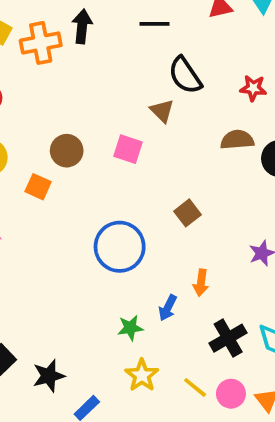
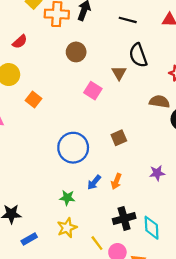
brown circle: (67, 151) -> (76, 52), moved
blue arrow: (168, 308) -> (94, 182), moved

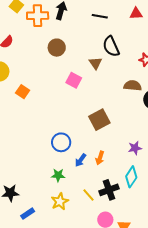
brown square: (119, 138) -> (99, 120), size x1.5
blue circle: (73, 148) -> (61, 142), moved, size x0.7
cyan diamond: (152, 228) -> (131, 177), moved, turned 40
yellow line: (97, 243) -> (88, 195), moved

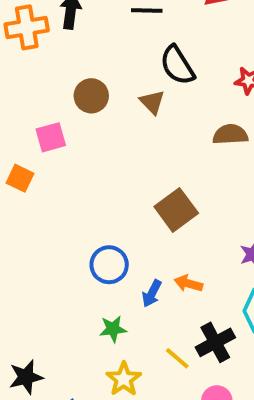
brown circle: (57, 48) -> (91, 96), moved
pink square: (74, 80) -> (51, 137), moved, turned -35
orange arrow: (100, 158) -> (188, 283), turned 96

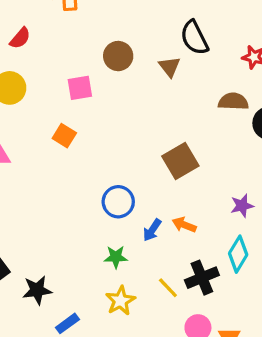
orange square: (20, 178) -> (64, 136), moved

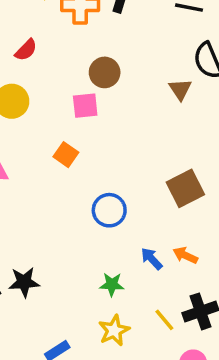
brown circle: (118, 56) -> (105, 72), moved
blue circle: (118, 202) -> (109, 210), moved
blue arrow: (152, 230) -> (152, 259), turned 100
black star: (37, 290) -> (24, 282), moved

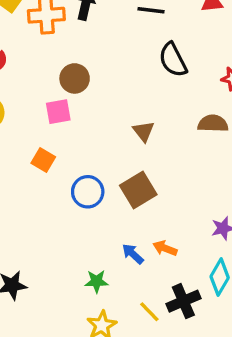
brown triangle: (180, 89) -> (144, 131), moved
brown square: (185, 188) -> (138, 190), moved
blue circle: (109, 210) -> (88, 192), moved

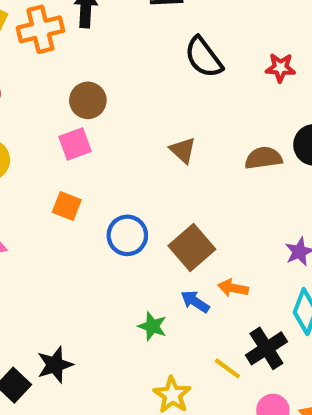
brown semicircle: (213, 123) -> (263, 158), moved
brown square: (138, 190) -> (192, 248), moved
green star: (96, 281) -> (152, 326), moved, turned 30

